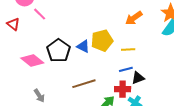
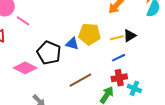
yellow pentagon: (102, 40) -> (89, 34), turned 30
black triangle: (138, 78) -> (130, 36), moved

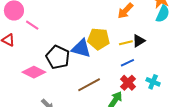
blue triangle: (72, 44) -> (81, 48), size x1.5
red cross: (119, 78) -> (128, 83), turned -35
cyan cross: (134, 88) -> (153, 82), moved

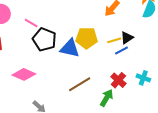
pink line: (32, 25) -> (31, 23), moved
black pentagon: (58, 57) -> (44, 39), moved
blue line: (127, 63) -> (122, 50), moved

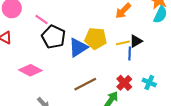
blue triangle: (70, 48) -> (78, 47), turned -50
blue line: (122, 50) -> (130, 54), turned -64

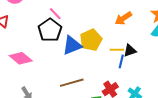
pink line: (41, 20) -> (55, 14), moved
yellow pentagon: (96, 38) -> (91, 40), turned 30

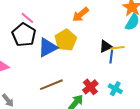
orange arrow: (123, 18) -> (81, 15), moved
yellow line: (117, 50) -> (118, 48), moved
blue line: (121, 61) -> (111, 57), moved

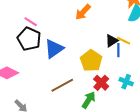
yellow pentagon: (66, 40) -> (91, 61), moved
yellow line: (118, 48) -> (124, 41), turned 40

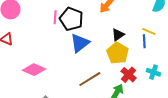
pink line: (31, 22) -> (55, 17), turned 64
black pentagon: (29, 39) -> (71, 19), moved
black triangle: (112, 41) -> (118, 35), moved

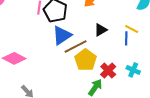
yellow pentagon: (118, 53) -> (85, 60), moved
brown line: (90, 79) -> (76, 46), moved

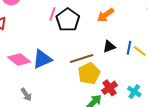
blue triangle: (62, 35) -> (42, 59), moved
blue line: (126, 38) -> (129, 48), moved

